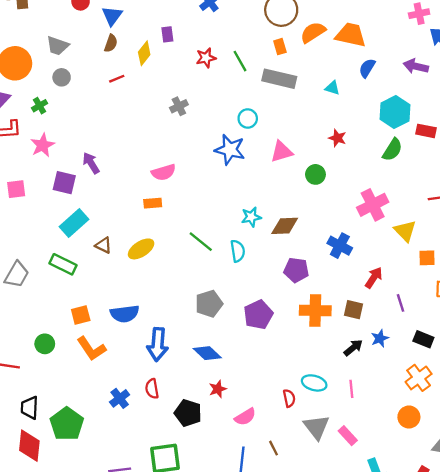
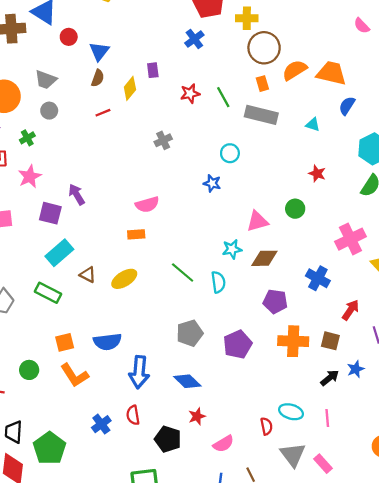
blue star: (230, 150) -> (212, 183), size x0.6
pink triangle: (282, 152) -> (257, 221), moved

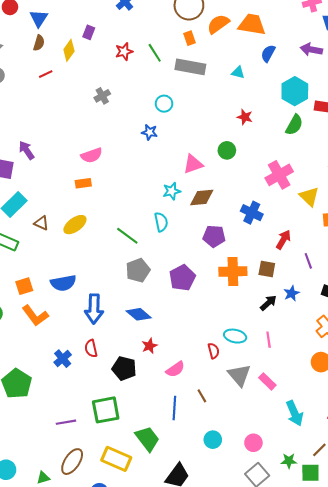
purple rectangle: (153, 70) -> (89, 32), turned 32
green line: (183, 273) -> (127, 236), moved

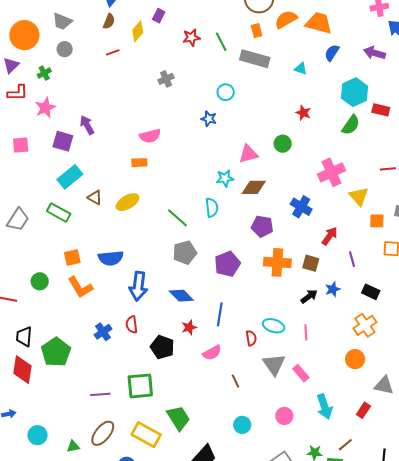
blue line: (174, 408) -> (220, 314), moved
pink circle: (253, 443) -> (284, 416), moved

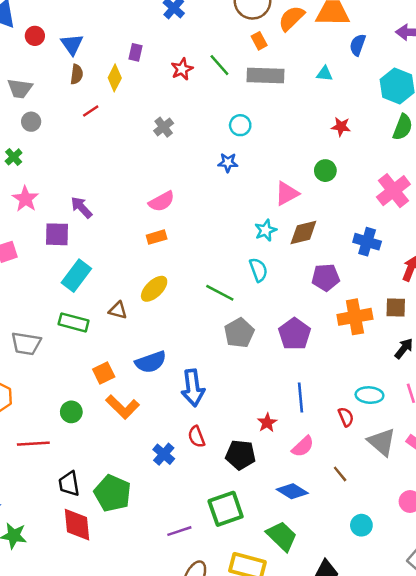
brown triangle: (95, 197) -> (118, 310), moved
gray trapezoid: (18, 220) -> (26, 344), turned 80
blue diamond: (181, 296) -> (292, 491), moved

